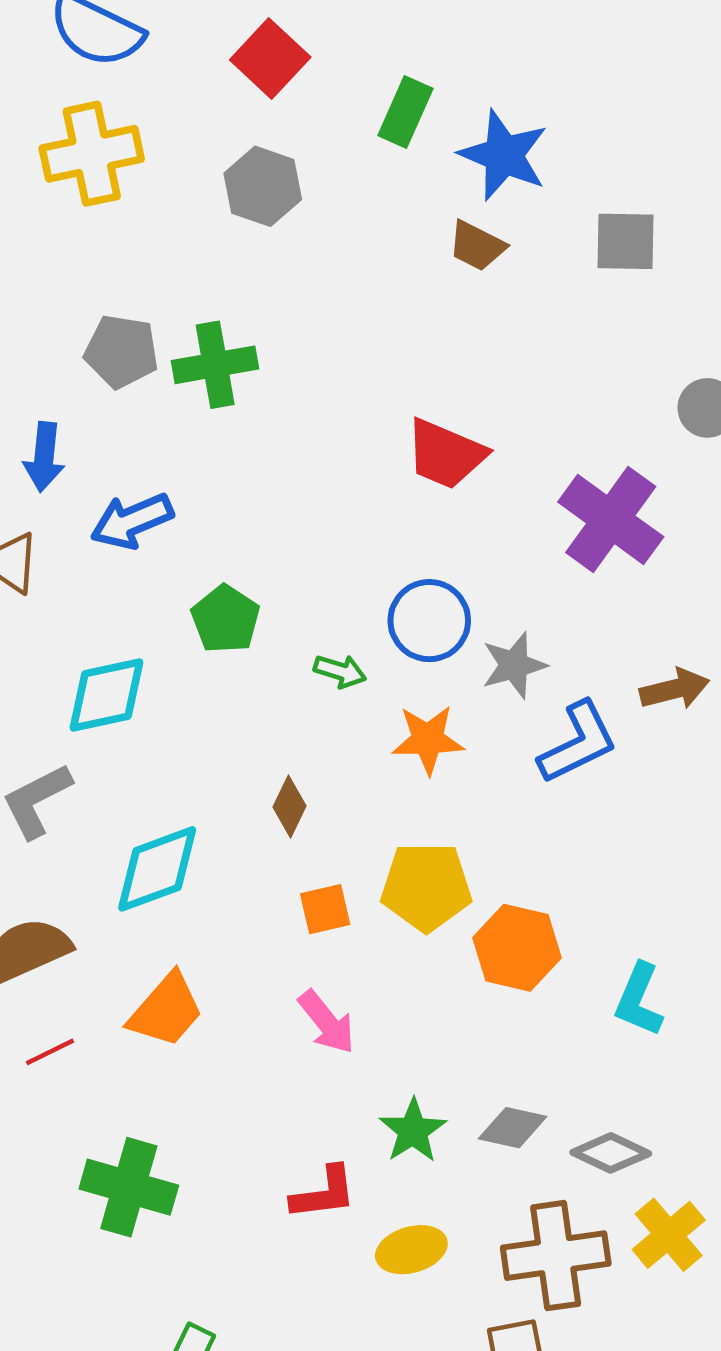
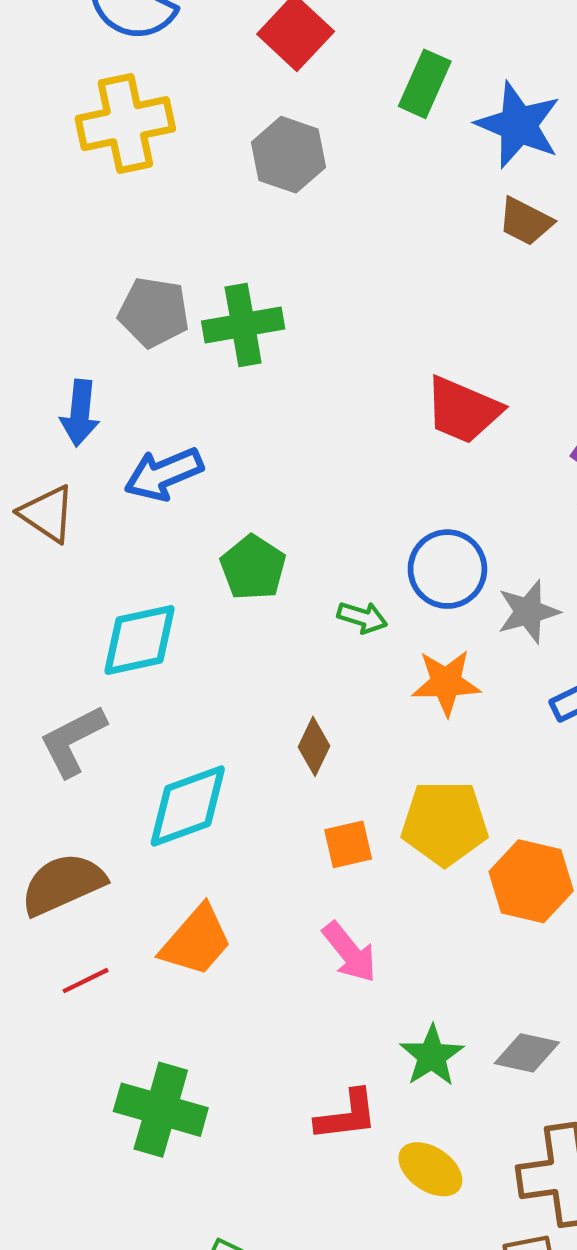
brown trapezoid: (477, 246) -> (525, 221), moved
yellow ellipse: (411, 1250) -> (430, 1169), turned 50

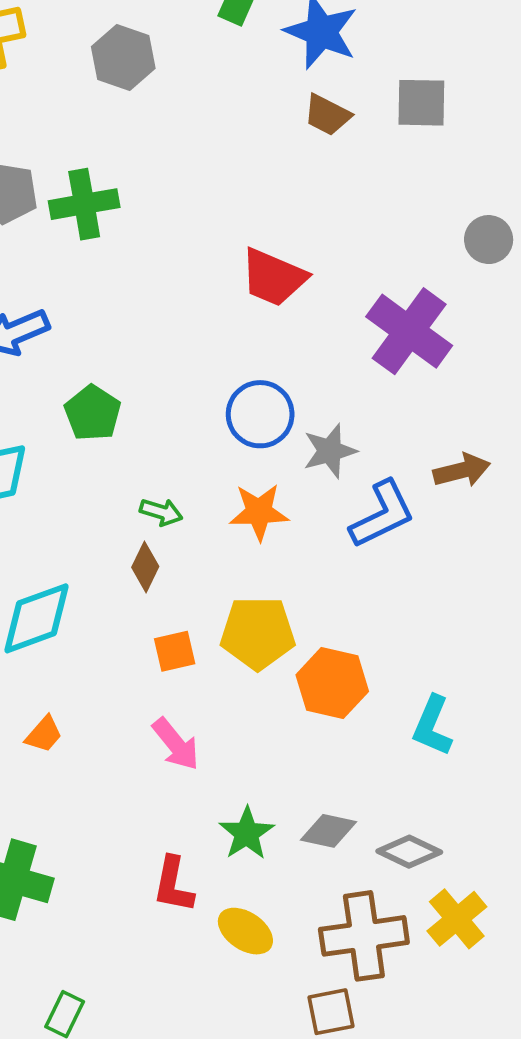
green arrow: (362, 617) -> (161, 512), moved
orange trapezoid: (196, 941) -> (44, 734), size x0.6
red L-shape: (347, 1115) -> (173, 885), turned 108

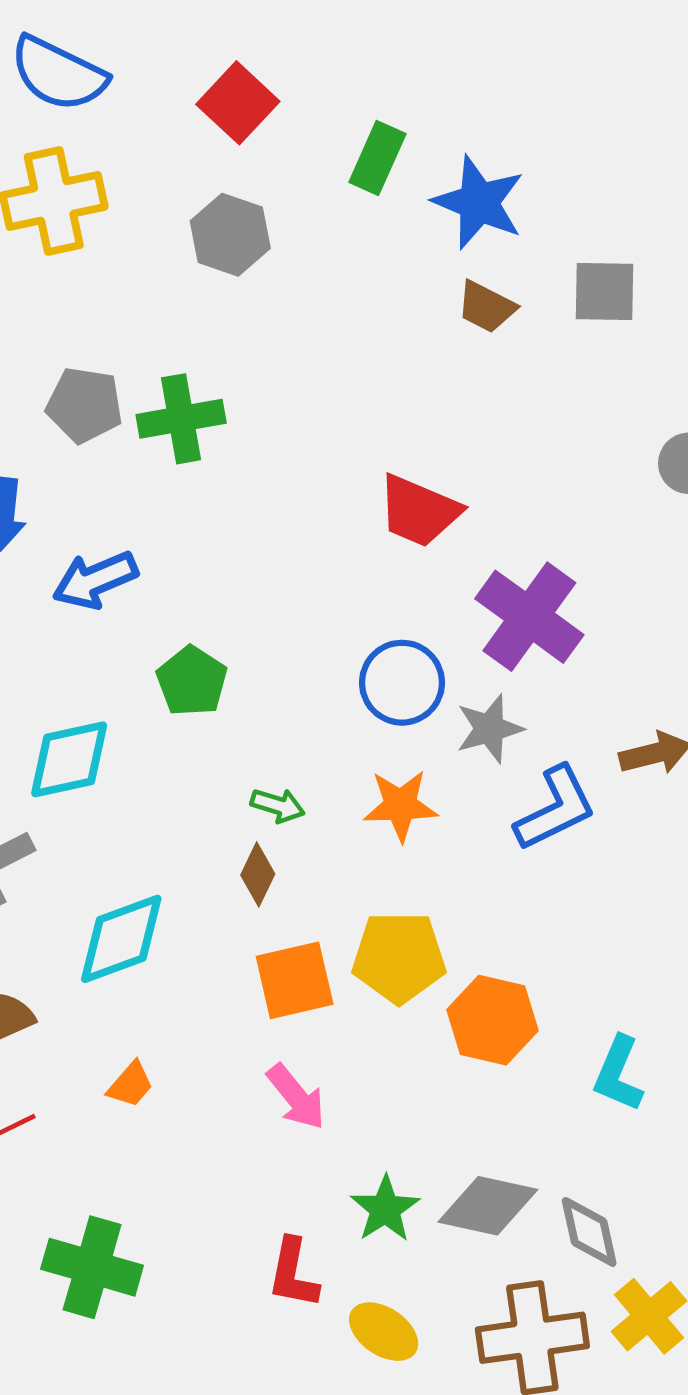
purple cross: (409, 331) -> (529, 617), moved
orange square: (175, 651) -> (295, 980), size x1.5
gray diamond: (329, 831) -> (488, 1206), size x1.4
gray diamond: (409, 852) -> (589, 1232), turned 52

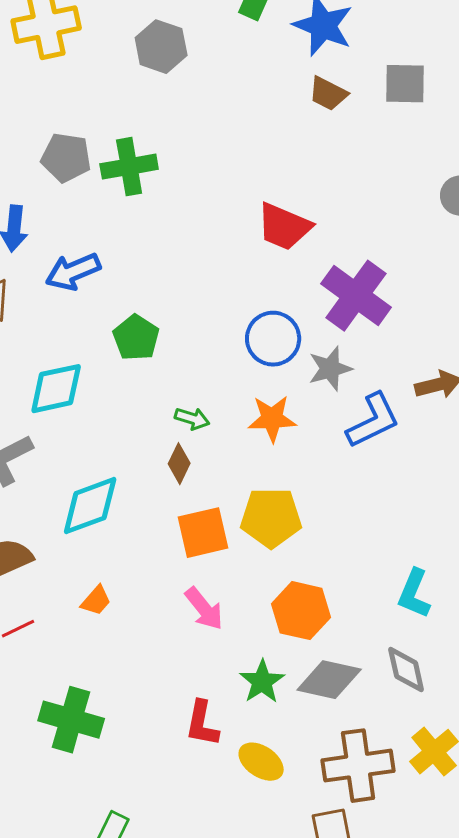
orange hexagon: (493, 1020) -> (301, 611), moved
gray diamond: (589, 1232) -> (406, 670), moved

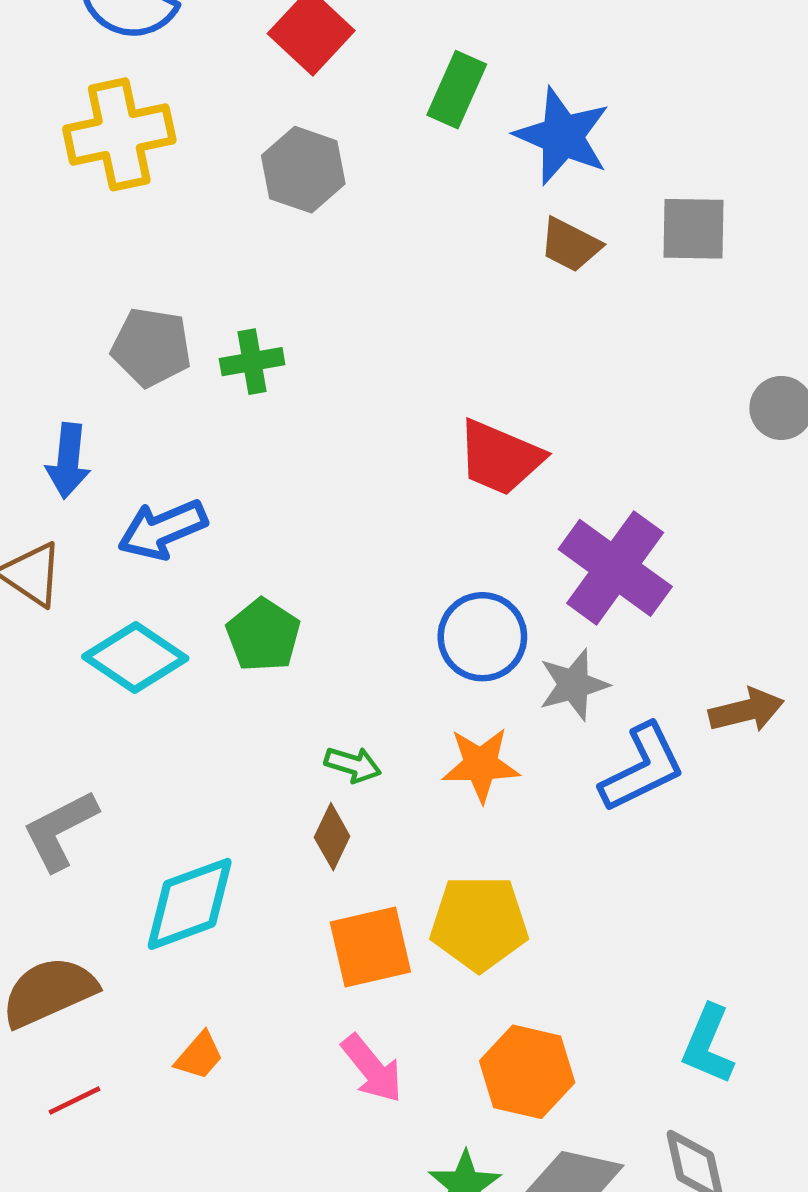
green cross: (129, 167) -> (252, 362), size x0.7
cyan diamond: (56, 389) -> (135, 658), moved, turned 46

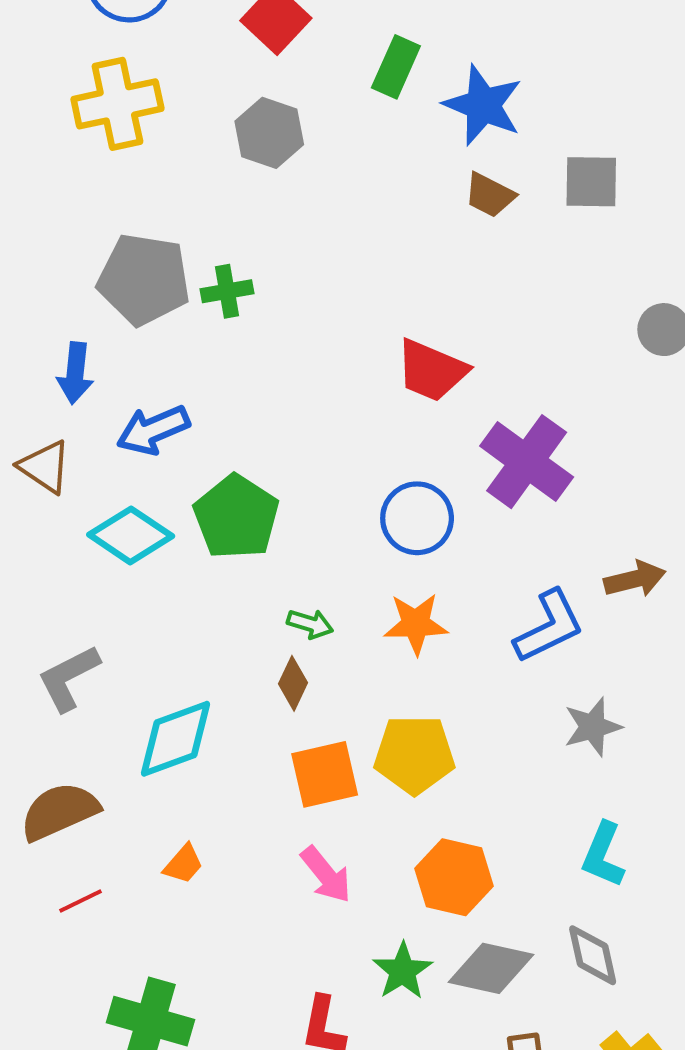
gray pentagon: (151, 347) -> (144, 279), size x1.4
green pentagon: (263, 635) -> (236, 517), size x1.4
gray star: (574, 685) -> (593, 727), moved

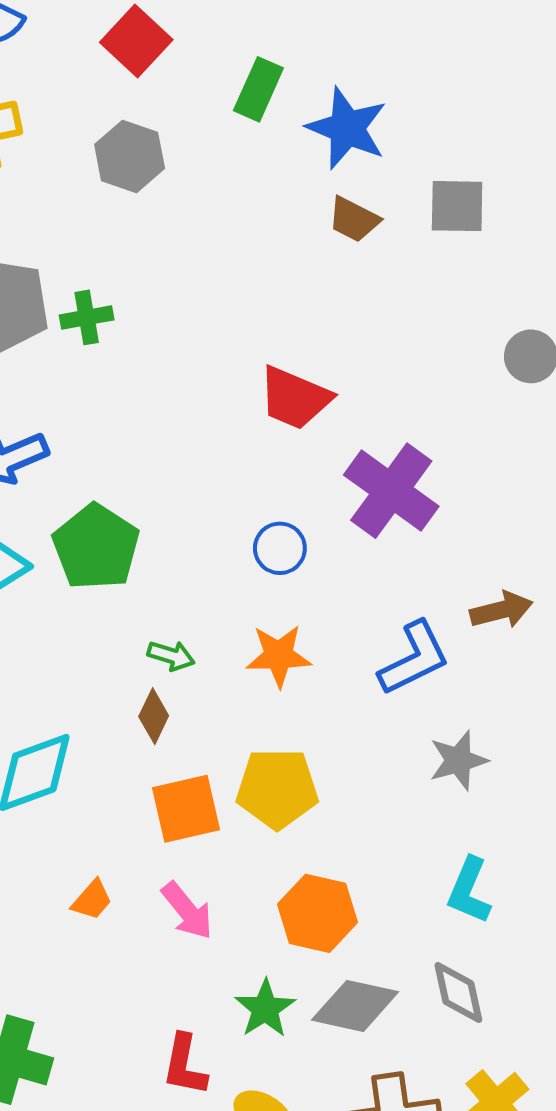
blue circle: (417, 518) -> (280, 548), size x0.7
orange trapezoid: (183, 864) -> (92, 900), moved

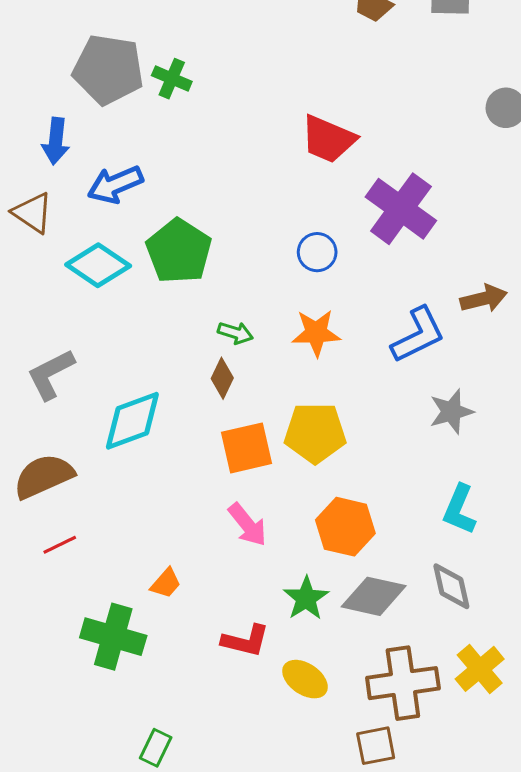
green cross: (87, 317) -> (172, 79), turned 33
orange trapezoid: (92, 900) -> (166, 583), moved
red L-shape: (185, 1065) -> (245, 641), turned -87

